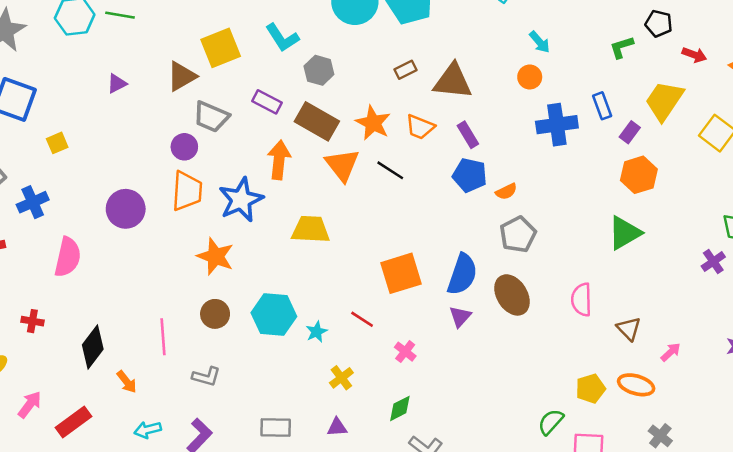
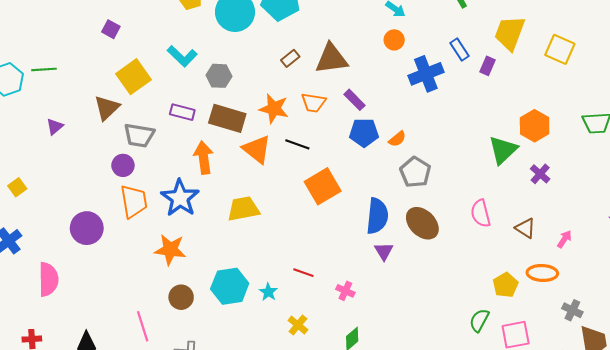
orange hexagon: (639, 175) -> (535, 126), moved
purple cross: (713, 262) -> (540, 174), moved
orange square: (401, 273) -> (323, 186), moved

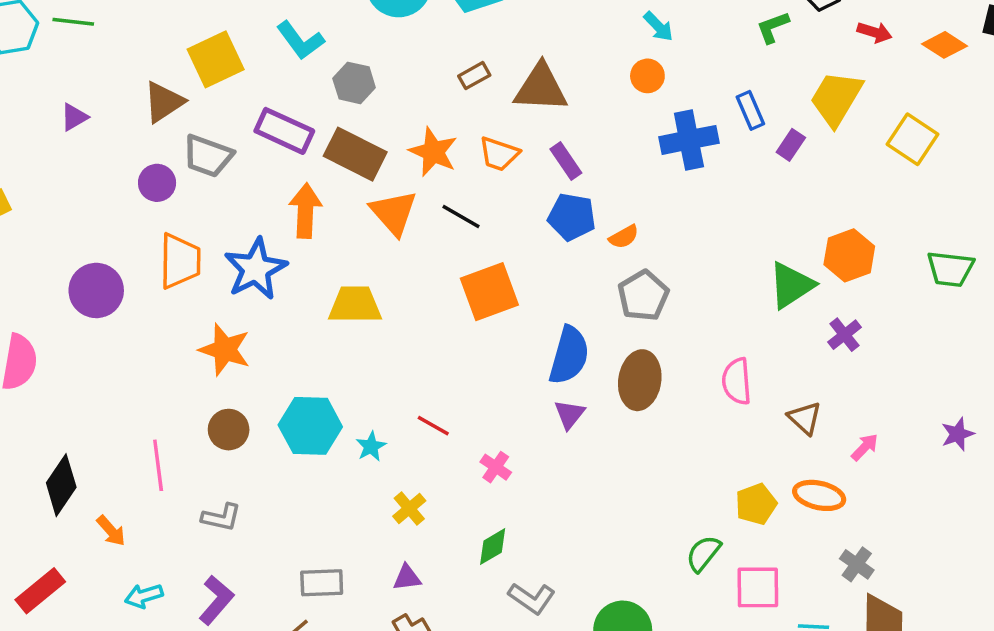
purple rectangle: (182, 112) -> (284, 131), size x1.4
purple circle: (123, 165) -> (157, 183), moved
brown ellipse: (422, 223) -> (640, 380), turned 44

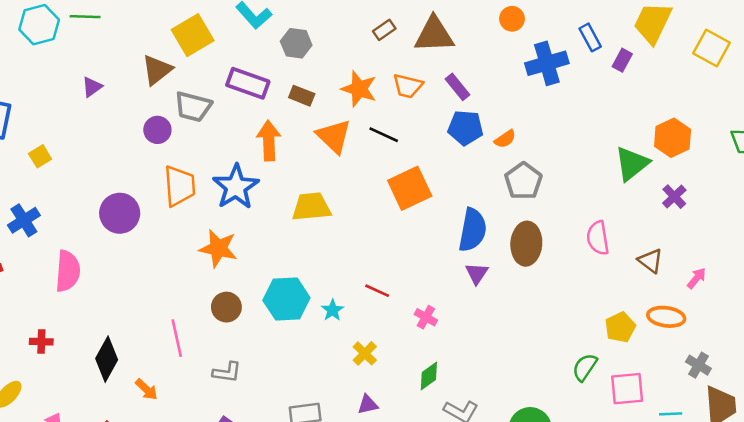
brown rectangle: (355, 154) -> (302, 96), size x0.6

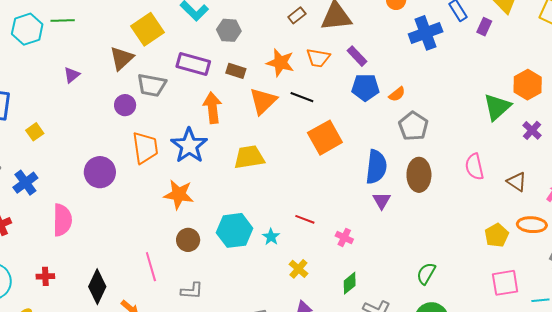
orange triangle: (334, 136) -> (263, 101), turned 36
green semicircle: (585, 367) -> (426, 274), moved

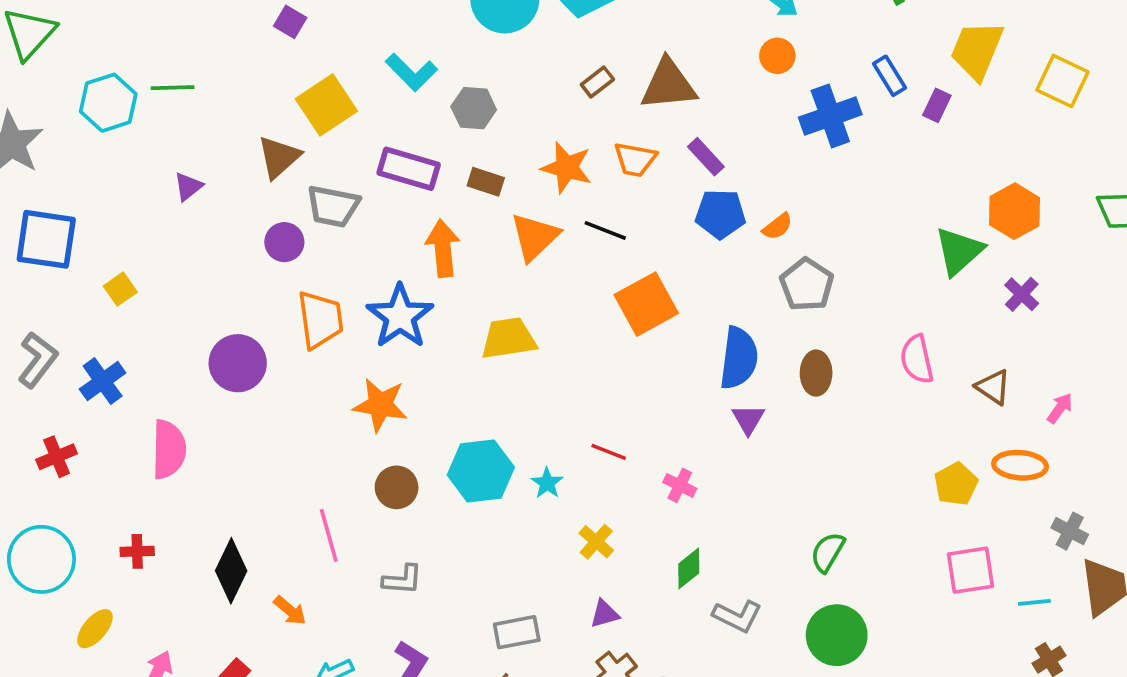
brown ellipse: (419, 175) -> (816, 373), size x0.7

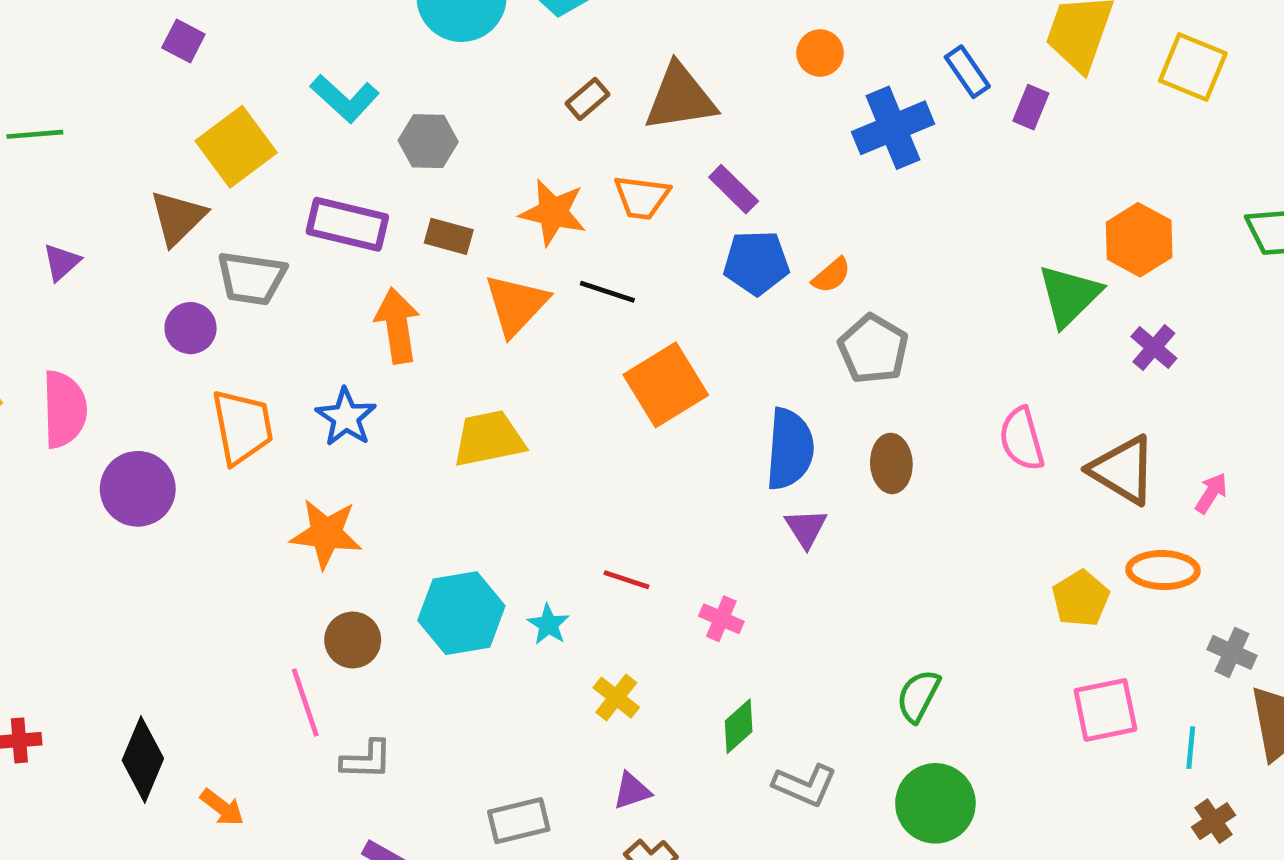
blue star: (400, 316) -> (346, 417), size x0.7
brown triangle: (993, 387) -> (1123, 470), size x1.5
pink semicircle: (169, 449) -> (64, 409), moved
pink line: (329, 535) -> (305, 703), moved
cyan line: (1034, 602) -> (1191, 748), turned -76

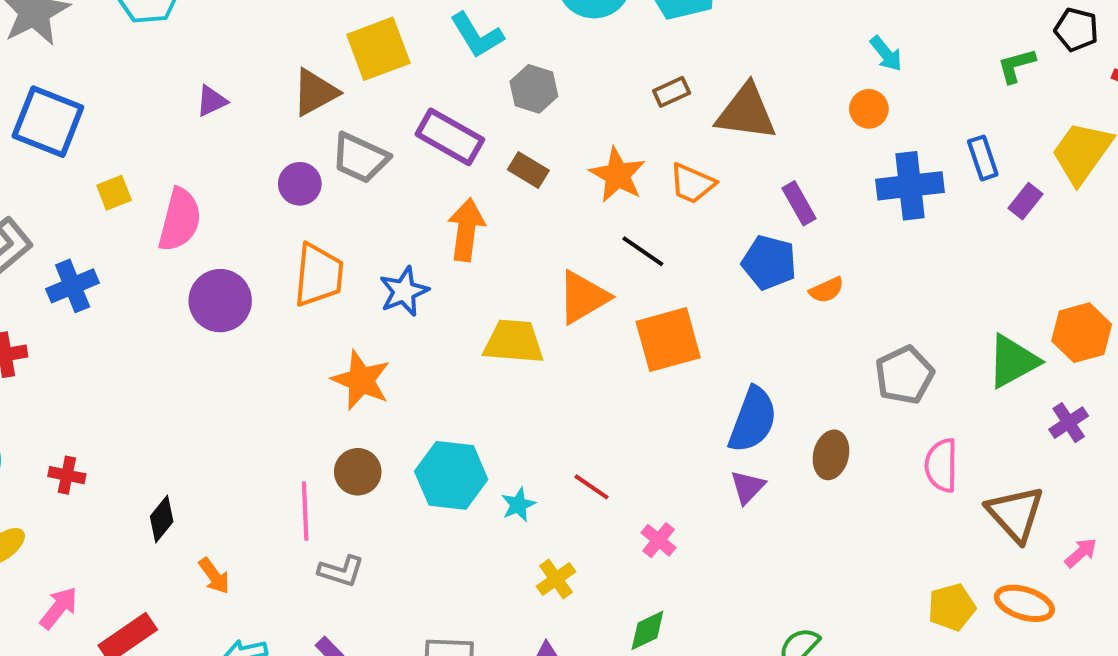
purple rectangle: (734, 189) -> (799, 203), moved
orange triangle: (516, 305) -> (583, 297), moved
gray pentagon: (873, 349) -> (904, 375), moved
black diamond: (143, 759) -> (162, 519), size x0.7

